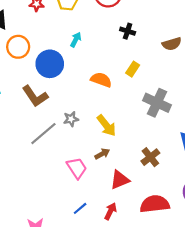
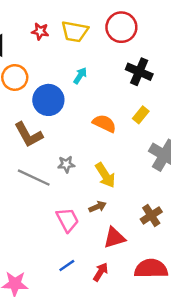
black cross: (128, 31) -> (139, 72), size x1.5
gray line: (43, 134) -> (34, 178), turned 60

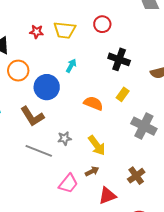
red circle: (121, 27) -> (102, 24), size x0.7
pink trapezoid: (67, 220) -> (68, 183), turned 70

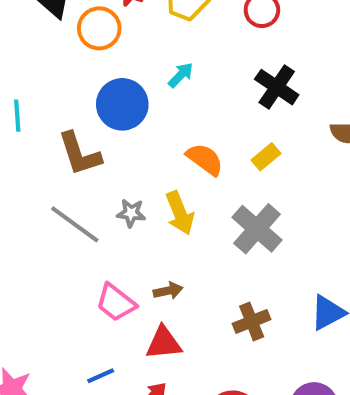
orange circle: (18, 71) -> (99, 28), moved
gray cross: (144, 126) -> (257, 229), moved
yellow arrow: (97, 145) -> (180, 213), moved
pink trapezoid: (68, 183) -> (116, 303), turned 75
red triangle: (107, 196) -> (164, 343), moved

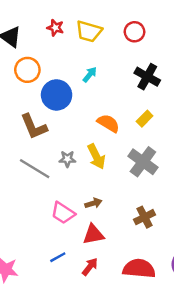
orange circle: (99, 28) -> (27, 70), moved

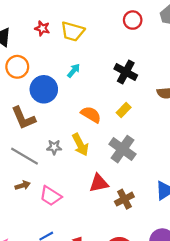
red circle: (135, 32) -> (133, 20), moved
brown arrow: (93, 203) -> (23, 185), moved
red triangle: (93, 234) -> (99, 183), moved

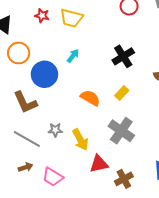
black cross: (126, 72) -> (123, 56), turned 30
yellow arrow: (80, 145) -> (80, 140), moved

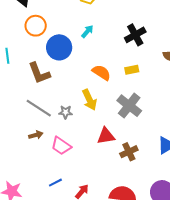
yellow rectangle: (122, 93) -> (132, 70), turned 32
gray star: (55, 130) -> (66, 112), moved
yellow arrow: (80, 140) -> (89, 100), moved

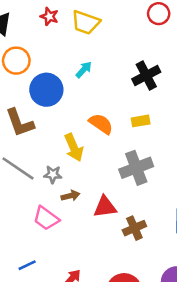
yellow arrow: (89, 100) -> (74, 147), moved
gray cross: (129, 106) -> (136, 168), turned 30
brown arrow: (36, 135) -> (71, 196), moved
blue line: (55, 183) -> (27, 265), moved

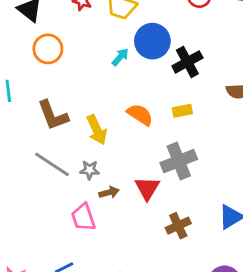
blue circle: (46, 90) -> (152, 41), moved
yellow arrow: (74, 147) -> (97, 130), moved
red triangle: (105, 207) -> (147, 188), moved, turned -50
pink trapezoid: (46, 218) -> (83, 217), turned 36

